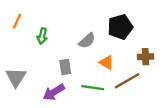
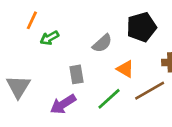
orange line: (17, 21) -> (32, 20), moved
green arrow: (42, 36) -> (49, 38), turned 49
green line: (93, 88) -> (109, 99), turned -50

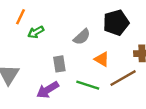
green line: (109, 99) -> (88, 85), turned 60

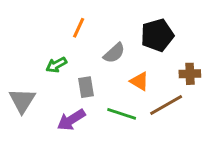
orange line: (20, 17) -> (79, 28), moved
green arrow: (36, 32) -> (56, 65), moved

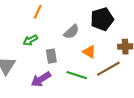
orange line: (79, 28) -> (38, 12), moved

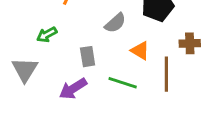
green arrow: (30, 40) -> (47, 35), moved
brown line: (108, 69) -> (166, 74), turned -60

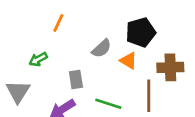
brown cross: (190, 43) -> (170, 67), size x1.4
orange triangle: (140, 51) -> (129, 61), moved

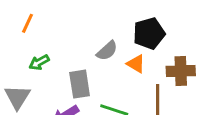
orange line: (58, 23) -> (27, 23), moved
gray rectangle: (76, 80) -> (80, 84), size x1.4

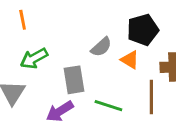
orange line: (27, 23) -> (23, 20), turned -36
green arrow: (39, 62) -> (34, 58), size x1.4

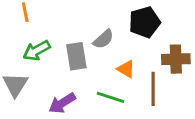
orange triangle: (130, 60) -> (126, 69), moved
gray rectangle: (74, 80) -> (76, 56), moved

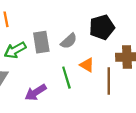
gray rectangle: (76, 56) -> (41, 42), moved
green line: (110, 97) -> (66, 78), moved, turned 55

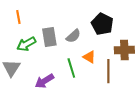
black pentagon: (102, 27) -> (102, 24), turned -30

